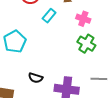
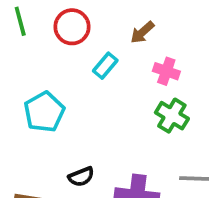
black semicircle: (36, 78) -> (81, 177), turned -40

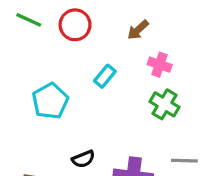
green line: (20, 21) -> (29, 20), turned -50
cyan rectangle: (105, 66) -> (105, 76), moved

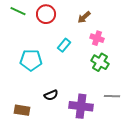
cyan pentagon: (50, 101) -> (31, 60), turned 30

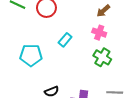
brown arrow: (84, 17) -> (103, 11), moved

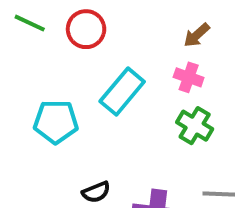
cyan rectangle: (65, 40) -> (122, 91), size x1.6

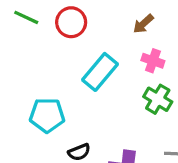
brown arrow: (197, 35) -> (143, 24), moved
cyan pentagon: (56, 122) -> (47, 115), moved

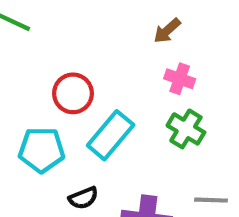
red circle: (71, 22) -> (73, 93), moved
cyan rectangle: (100, 72) -> (111, 135), moved

